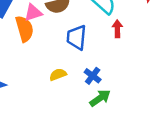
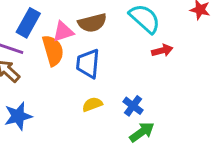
red arrow: (117, 29) -> (162, 51), turned 77
blue trapezoid: (76, 37) -> (88, 64), moved

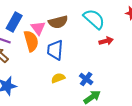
pink triangle: (63, 32) -> (38, 28), turned -49

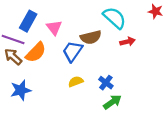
brown semicircle: (58, 22) -> (91, 37), moved
orange semicircle: (31, 41) -> (36, 52), moved, turned 60
blue trapezoid: (55, 50) -> (72, 51), turned 30

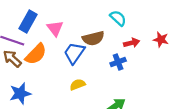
red star: (156, 11) -> (161, 40), moved
cyan semicircle: (115, 18) -> (118, 18), size x0.7
blue cross: (106, 83) -> (118, 62), moved, turned 32

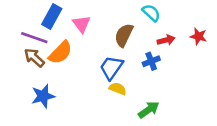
brown semicircle: (93, 38) -> (124, 35), turned 130
blue trapezoid: (74, 53) -> (111, 67), moved
yellow semicircle: (78, 85) -> (118, 89), moved, turned 42

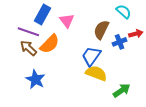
blue cross: (151, 61) -> (120, 42), moved
yellow semicircle: (118, 89) -> (96, 73), size x1.5
blue star: (43, 96) -> (35, 79), turned -30

